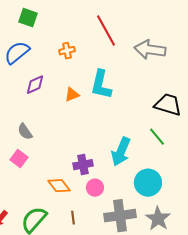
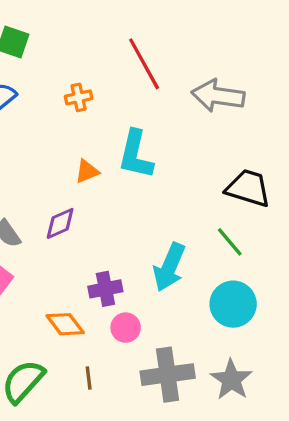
purple diamond: (35, 85) -> (60, 223), moved
cyan circle: (148, 183) -> (233, 304), moved

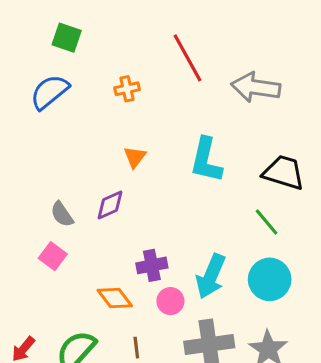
cyan L-shape: (136, 155) -> (206, 160), moved
orange triangle: (87, 171) -> (135, 157), turned -30
cyan arrow: (169, 267) -> (211, 276), moved

